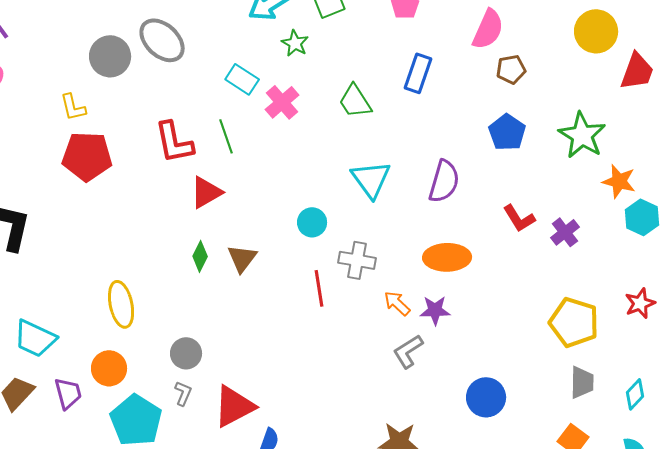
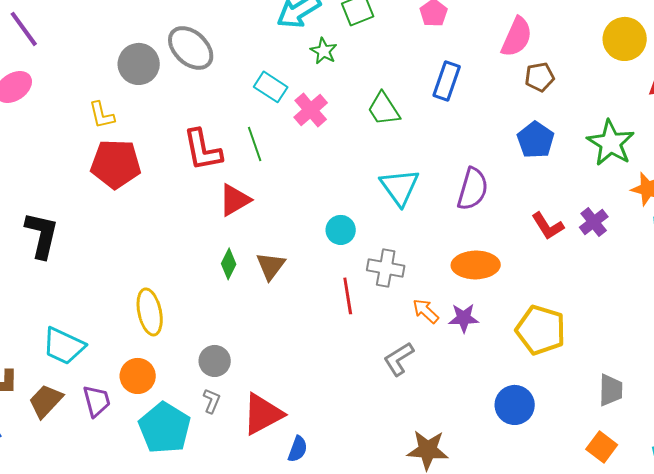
purple cross: (565, 232) -> (594, 222), moved
yellow pentagon: (574, 322) -> (541, 330), moved
gray L-shape: (408, 351) -> (399, 359), moved

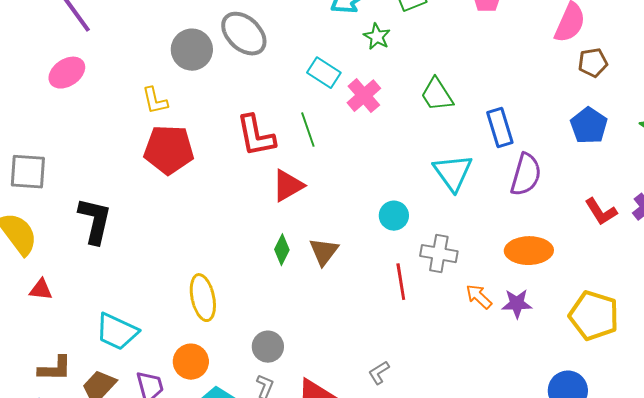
blue rectangle: (447, 81) -> (500, 128), moved, turned -36
gray L-shape: (399, 359) -> (379, 373), moved, size x0.7

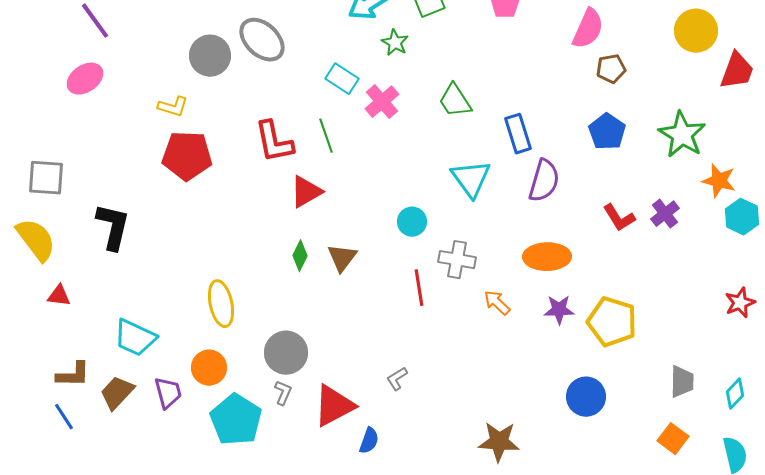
yellow L-shape: (155, 101) -> (173, 107), turned -60
purple star: (517, 304) -> (559, 310), moved
gray circle: (268, 347) -> (286, 353), size x1.4

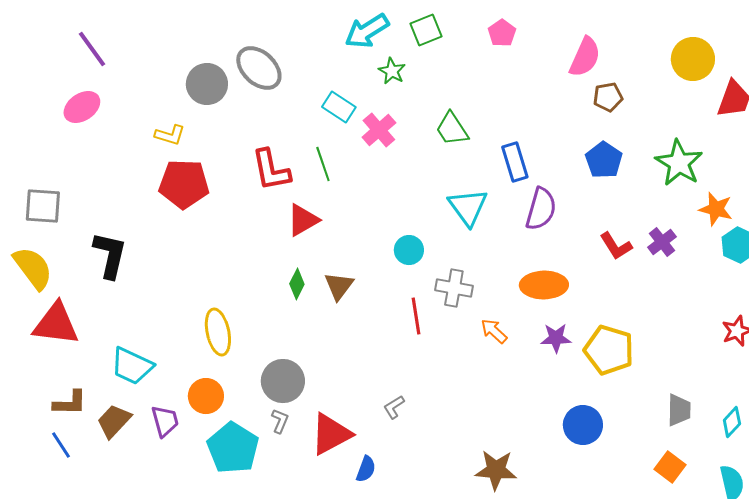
red triangle: (59, 296) -> (56, 324), size x2.0

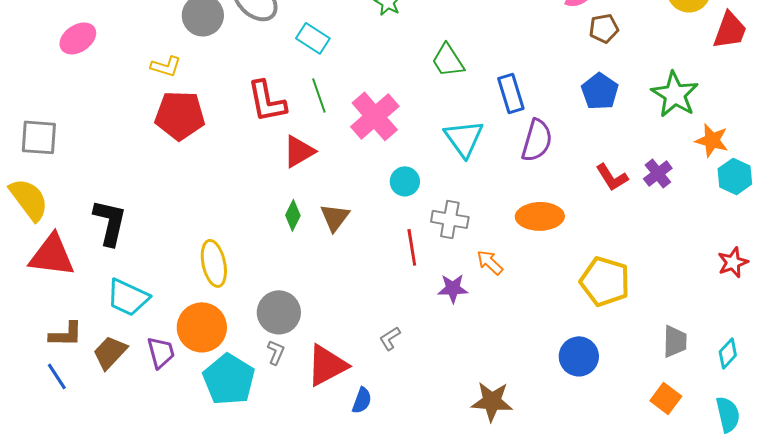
cyan rectangle: (339, 107) -> (313, 38), moved
pink cross: (379, 130) -> (375, 116), moved, size x1.4
black L-shape: (110, 255) -> (110, 222), moved
purple star: (556, 338) -> (453, 288), moved
orange circle: (206, 396) -> (202, 327), size x1.4

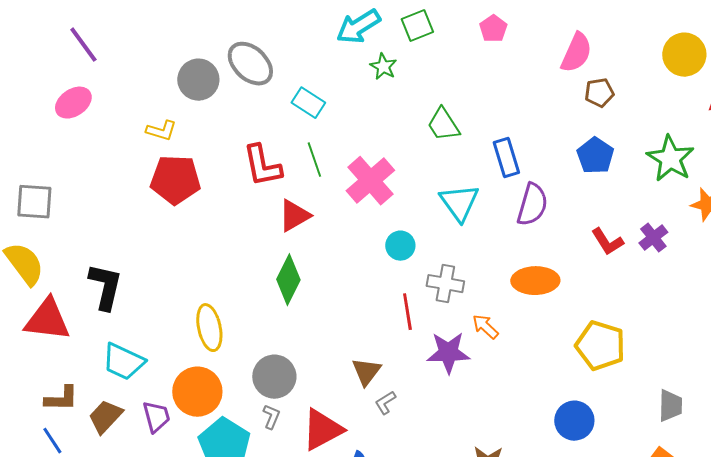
green diamond: (293, 215) -> (288, 280), size x1.6
brown triangle: (335, 217) -> (366, 372), moved
purple star: (453, 288) -> (448, 353), size x1.4

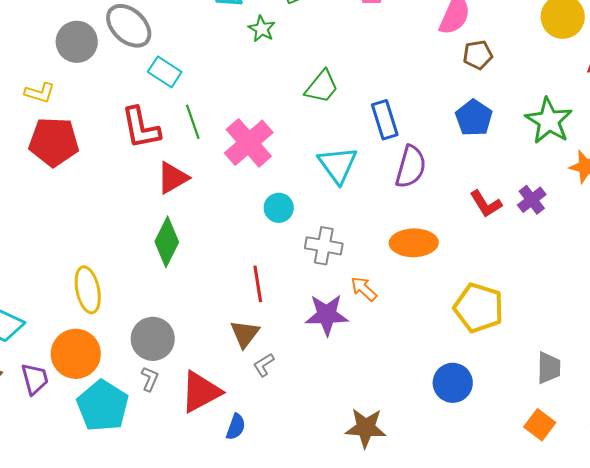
cyan rectangle: (308, 103) -> (165, 72), moved
green trapezoid: (443, 125) -> (322, 87), turned -108
red line: (407, 312) -> (258, 284), moved

